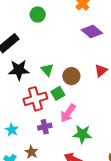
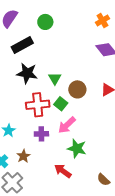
green circle: (38, 14) -> (45, 22), moved
green square: (58, 93) -> (61, 104), turned -32

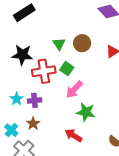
black star: (27, 73) -> (22, 55), moved
brown circle: (77, 89) -> (82, 43), moved
purple cross: (41, 134) -> (35, 100), moved

